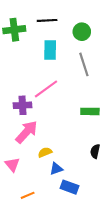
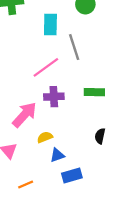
gray line: (84, 64) -> (74, 47), moved
purple cross: (22, 105) -> (54, 97), moved
blue rectangle: (70, 187) -> (72, 176), turned -36

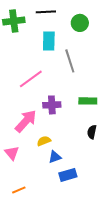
pink line: (46, 67) -> (31, 79), moved
black semicircle: (100, 136) -> (92, 132), moved
orange line: (26, 185) -> (19, 190), moved

